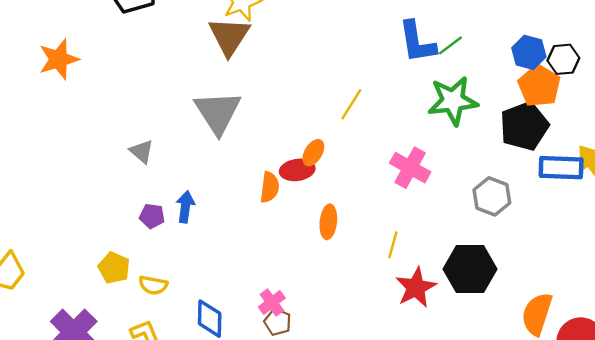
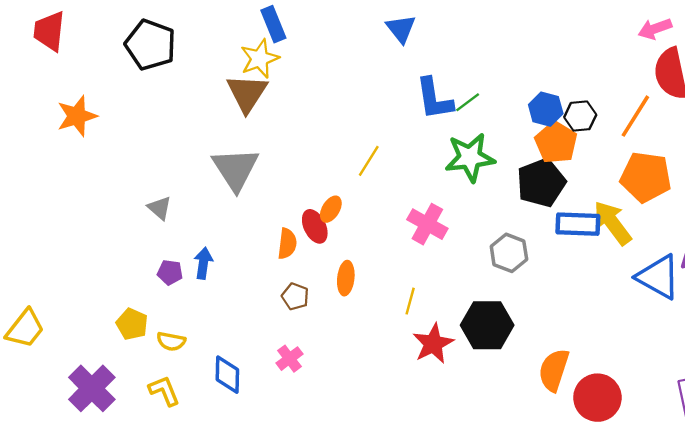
red ellipse: (297, 170) -> (315, 226), turned 72
brown pentagon: (278, 322) -> (295, 296), moved

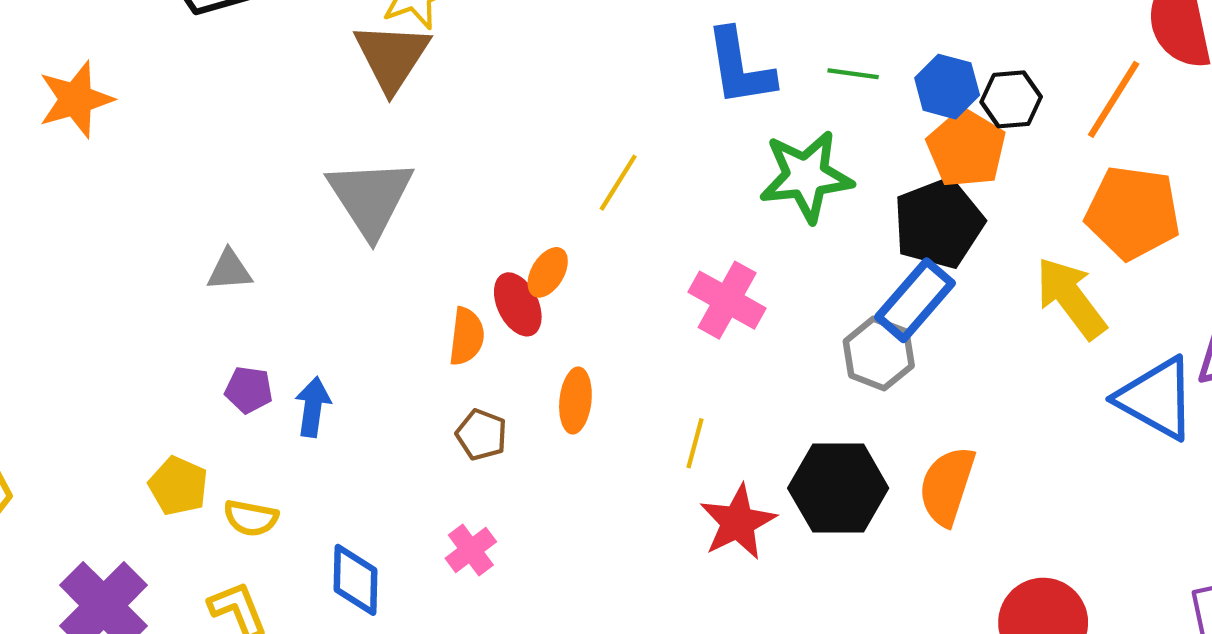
green line: (468, 102) -> (853, 74), moved, turned 45
gray triangle: (160, 208) -> (230, 270), turned -45
blue rectangle: (578, 224) -> (915, 300), moved, turned -51
blue arrow: (203, 263) -> (313, 407), moved
orange semicircle: (554, 370) -> (947, 486), moved

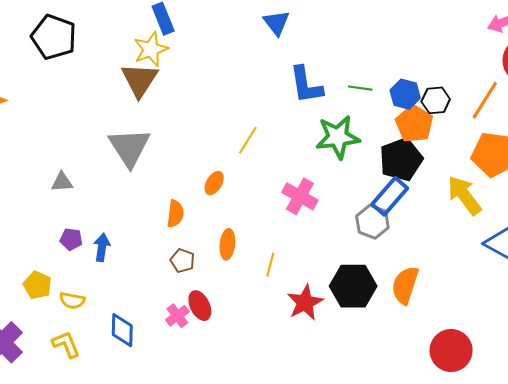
red ellipse: (518, 304) -> (200, 306), moved
yellow line: (695, 443) -> (270, 265), moved

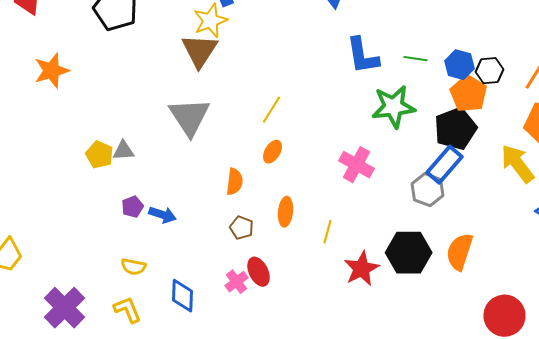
yellow line: (248, 140) -> (272, 110), moved
purple pentagon: (71, 239) -> (132, 207), turned -30
blue arrow: (102, 247) -> (162, 215), turned 100
yellow pentagon: (37, 285) -> (100, 155), moved

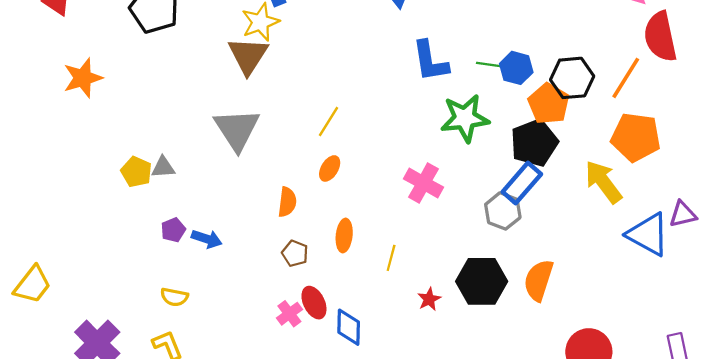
blue hexagon: (460, 65) -> (516, 68), moved
black hexagon: (490, 71) -> (572, 78), size x1.4
red star: (362, 269) -> (429, 299), size x0.6
blue diamond: (182, 296) -> (349, 327), moved

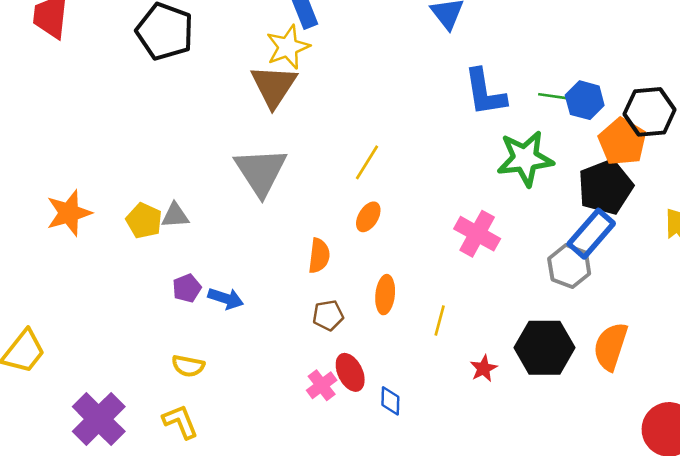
orange star: (83, 78) -> (69, 213), moved
brown pentagon: (295, 253) -> (328, 315), turned -30
blue diamond: (349, 327) -> (390, 401), size x0.7

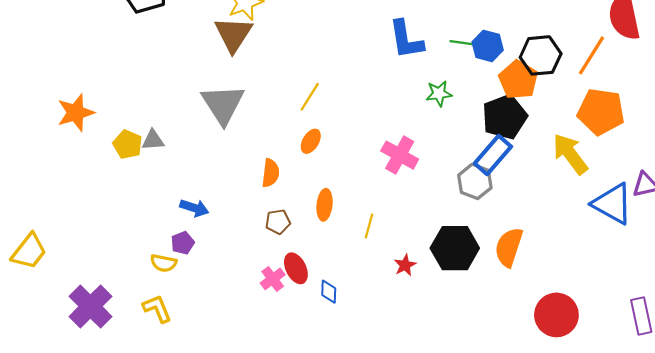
green star: (525, 159) -> (439, 94), size x0.6
orange star: (69, 213) -> (76, 113), moved
purple pentagon: (187, 288) -> (183, 243), moved

